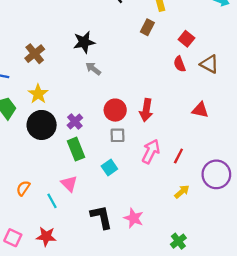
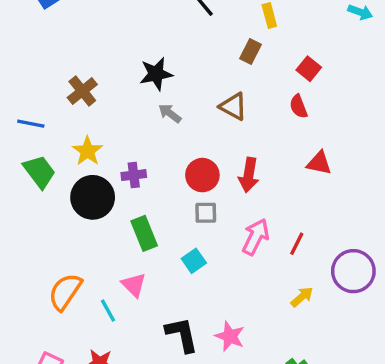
brown triangle: (209, 64) -> (233, 106), moved
red triangle: (200, 110) -> (319, 163), moved
purple cross: (75, 122) -> (134, 175), moved, turned 35
orange semicircle: (23, 188) -> (65, 292), size x1.6

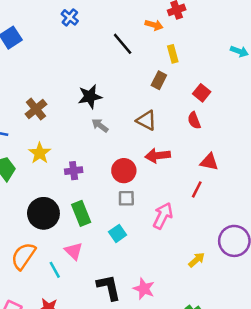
red arrow: (249, 175) -> (158, 156), moved, turned 75
black circle: (93, 197) -> (43, 213), moved
red line: (297, 244) -> (197, 189), moved

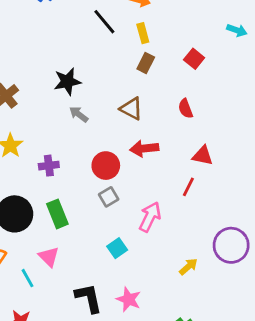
yellow rectangle: (173, 54) -> (143, 33), moved
red square: (202, 93) -> (194, 59), moved
gray square: (126, 198) -> (109, 197), turned -30
cyan square: (118, 233) -> (117, 248), moved

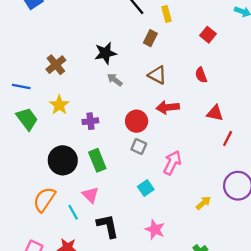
brown rectangle: (146, 63) -> (150, 38), moved
red line: (188, 187) -> (228, 138), moved
gray square: (109, 197) -> (139, 147), turned -35
black L-shape: (89, 298) -> (108, 226), moved

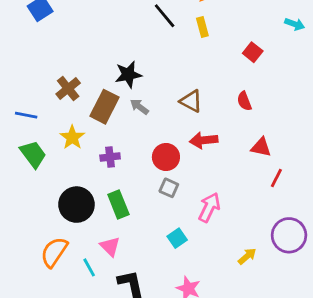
brown rectangle: (150, 38) -> (104, 107), moved, size x1.6

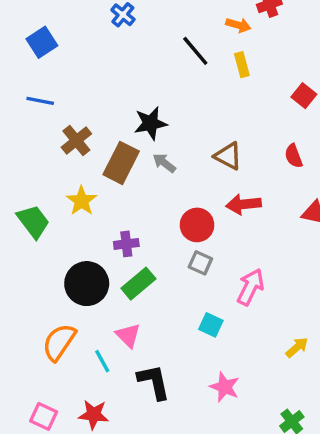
blue line: (26, 115) -> (40, 101), moved
purple cross: (110, 157) -> (126, 244), moved
green rectangle: (118, 205) -> (138, 284), turned 72
cyan square: (177, 238) -> (211, 325), turned -30

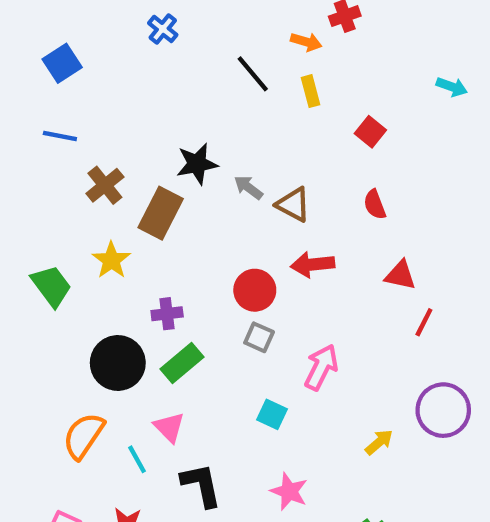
red square: (304, 96) -> (370, 132), moved
gray arrow: (164, 163) -> (248, 187), moved

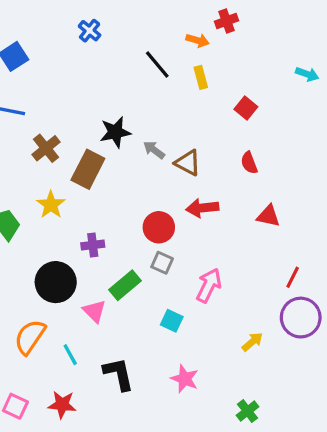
red line: (424, 322) -> (293, 277), moved
green rectangle: (182, 363) -> (125, 285), moved
pink triangle: (169, 427) -> (94, 311), moved

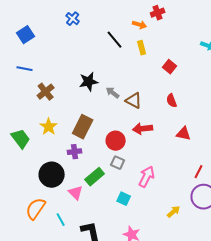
brown rectangle: (88, 169) -> (83, 127), moved

